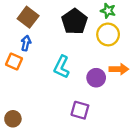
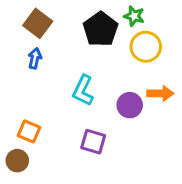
green star: (108, 11) -> (134, 16), moved
orange square: (14, 62) -> (29, 131), moved
purple square: (80, 110) -> (93, 142), moved

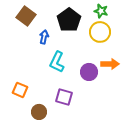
green star: (134, 16) -> (101, 11), moved
blue arrow: (35, 58) -> (44, 37), moved
brown circle: (17, 161) -> (39, 112), moved

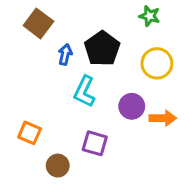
black pentagon: (69, 20) -> (102, 49), moved
yellow circle: (100, 32) -> (157, 63), moved
orange arrow: (110, 64) -> (163, 118), moved

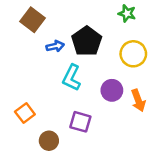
blue arrow: (65, 54) -> (55, 46), turned 66
orange arrow: (163, 118) -> (138, 100), turned 70
orange square: (30, 133) -> (25, 113), turned 30

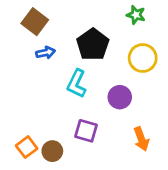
blue arrow: (55, 46) -> (46, 53), moved
orange arrow: (138, 100) -> (141, 139), moved
orange square: (25, 113) -> (27, 147), moved

